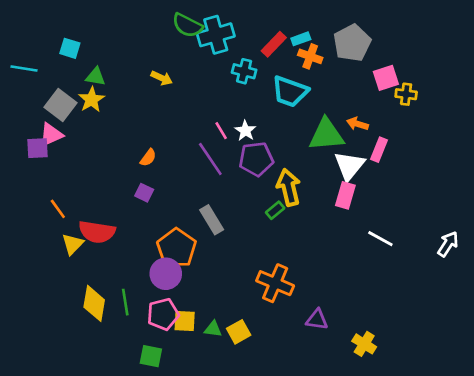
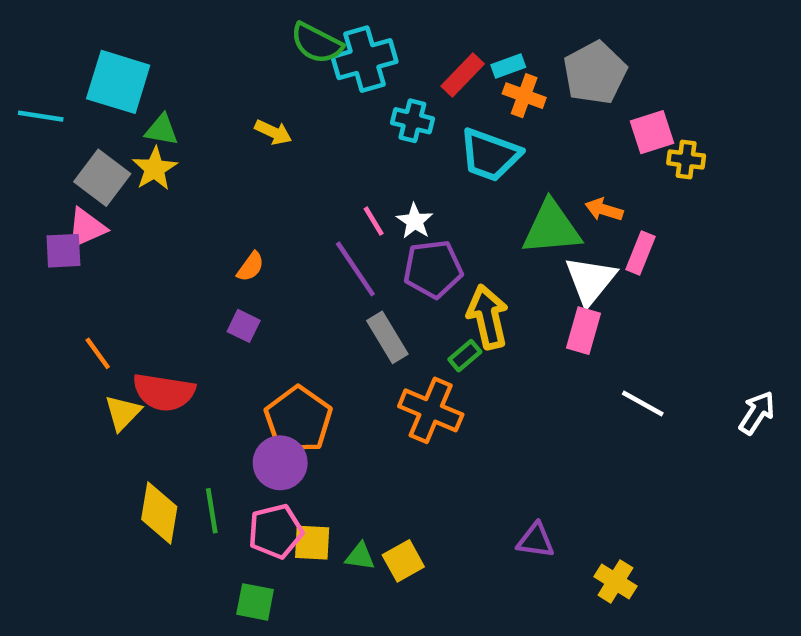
cyan square: (70, 48) -> (118, 82), size x1.8
gray rectangle: (212, 220) -> (387, 337), moved
orange cross: (275, 283) -> (431, 410), moved

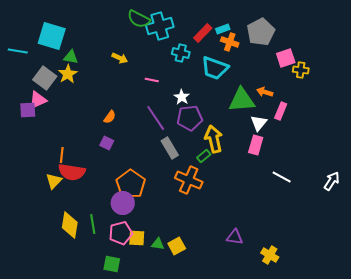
pink line: (374, 221) -> (152, 80), moved, turned -48
white triangle: (590, 280) -> (259, 123), size x0.7
orange line: (98, 353) -> (62, 155), moved, turned 42

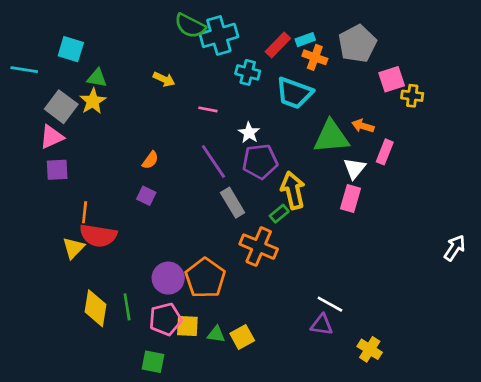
cyan square: (52, 36) -> (71, 49), size x0.7
purple square: (28, 110) -> (57, 170), moved
white line: (282, 177) -> (330, 304), moved
orange pentagon: (131, 184) -> (205, 278), moved

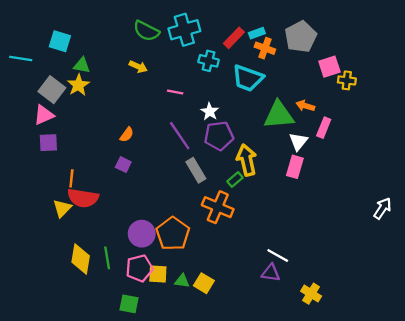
green semicircle: (190, 26) -> (146, 31), moved
yellow square: (242, 337) -> (204, 283), turned -30

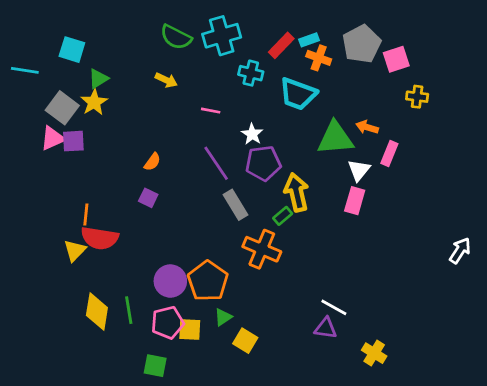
green triangle: (82, 65) -> (98, 79), turned -42
pink square: (329, 67) -> (396, 59), moved
purple square: (48, 143) -> (73, 141), moved
green triangle: (182, 281) -> (223, 317), moved, turned -42

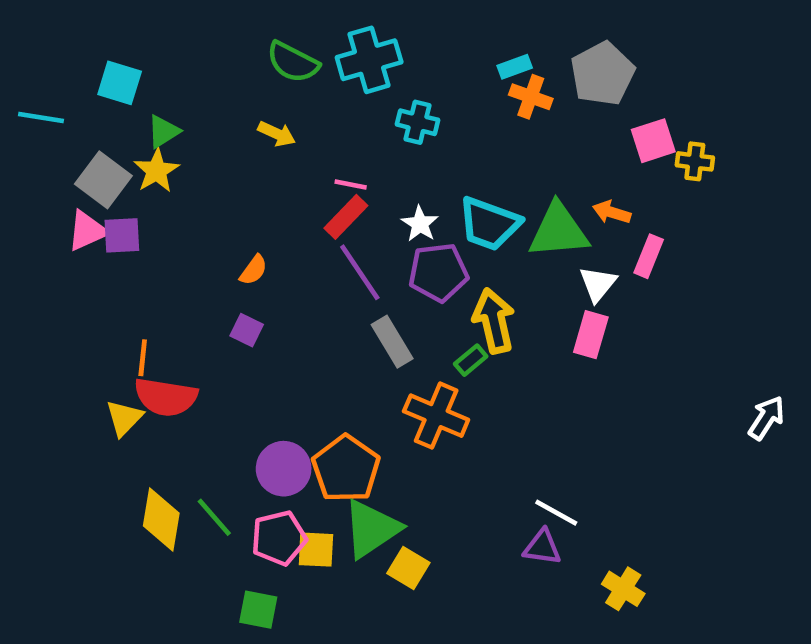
red rectangle: (281, 45) -> (346, 217), moved
pink square: (396, 59) -> (653, 141), moved
cyan trapezoid: (298, 94) -> (489, 224), moved
green line: (129, 310) -> (214, 517), turned -32
green triangle: (223, 317) -> (371, 529), size x2.0

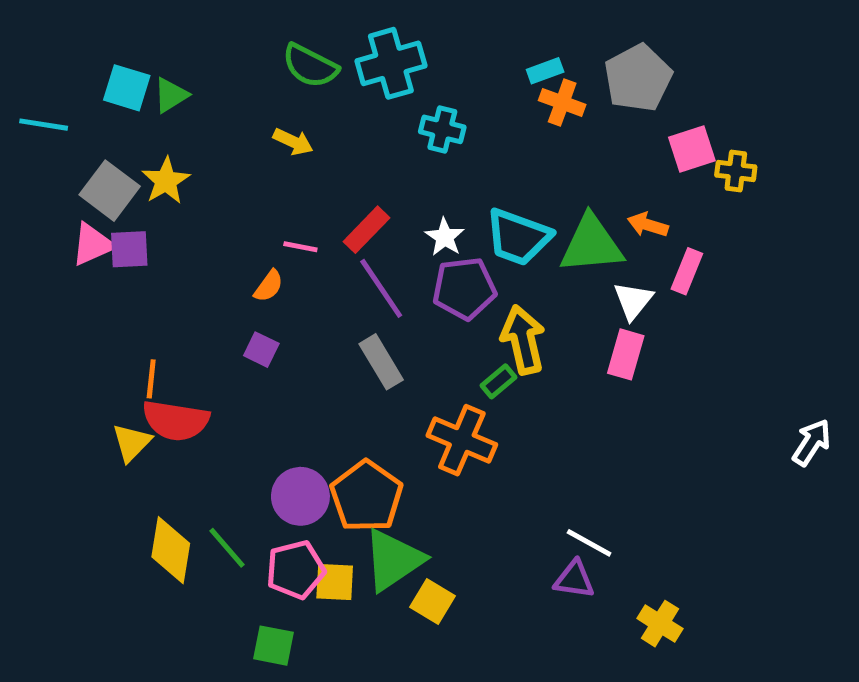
green triangle: (163, 131) -> (171, 95), moved
pink line: (351, 185) -> (300, 247), moved
gray rectangle: (392, 342) -> (381, 362), moved

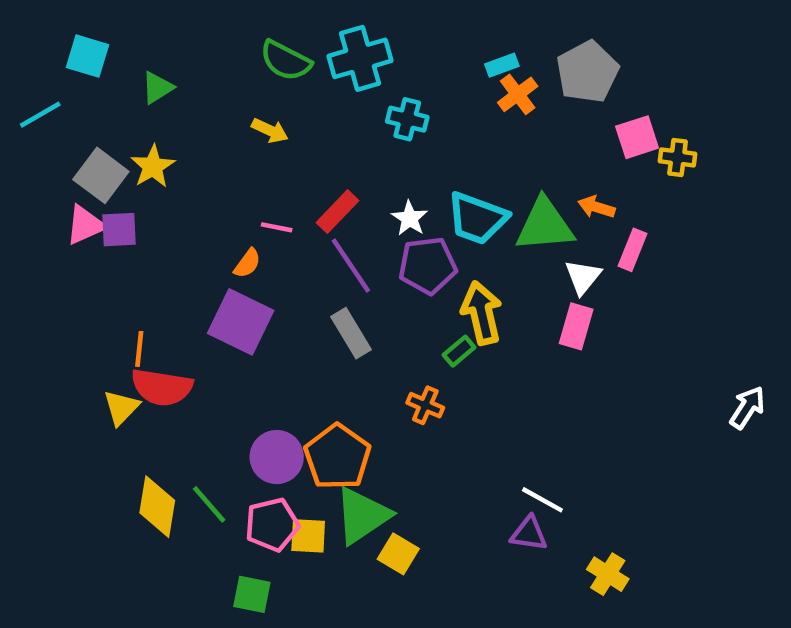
cyan square: (127, 88) -> (87, 56), moved
orange cross: (562, 103) -> (518, 94), turned 33
cyan line: (44, 125) -> (40, 115), turned -39
purple square: (261, 350) -> (241, 322), size x2.0
orange cross: (462, 440) -> (425, 405), size x0.6

